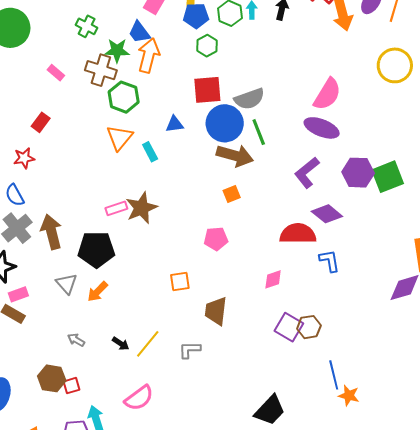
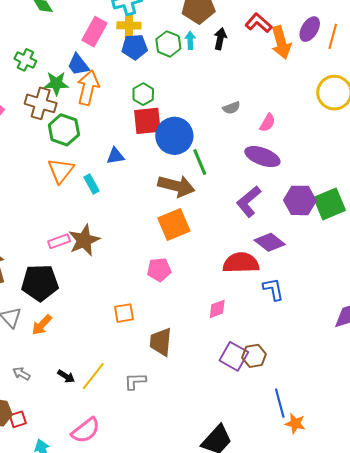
green hexagon: (207, 46) -> (143, 94), moved
pink semicircle: (327, 94) -> (267, 123), size x0.6
gray semicircle: (249, 99) -> (231, 108), moved, size x0.6
blue circle: (225, 123) -> (174, 136), moved
orange square: (232, 194) -> (174, 225), size x1.8

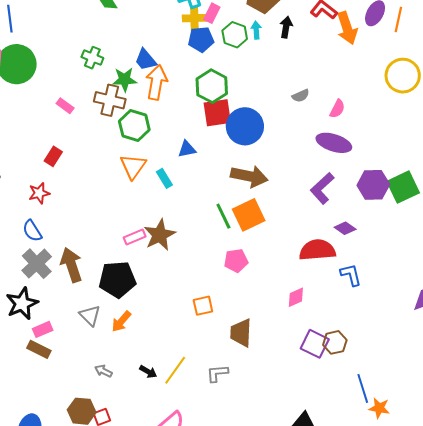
pink rectangle: (94, 32) -> (212, 13), moved, size x0.7
green hexagon: (143, 94) -> (212, 86), size x1.5
green line: (200, 162) -> (223, 216), moved
purple diamond: (270, 242) -> (345, 228), size x0.7

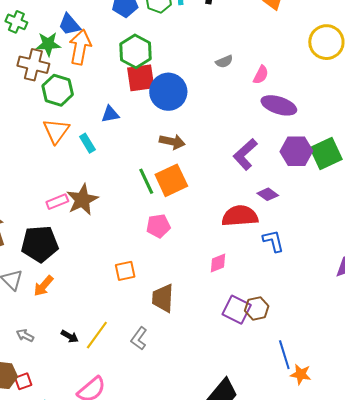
purple ellipse: (334, 143) -> (279, 105), moved
brown arrow: (249, 176) -> (172, 142), size x0.7
gray L-shape: (217, 373) -> (139, 338), turned -50

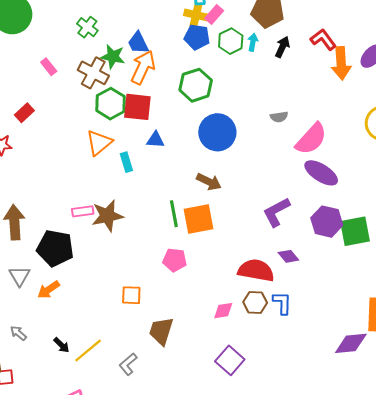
pink semicircle: (261, 75) -> (311, 139), size x1.8
red square: (141, 78) -> (137, 107), moved
brown hexagon: (257, 308) -> (255, 302), moved

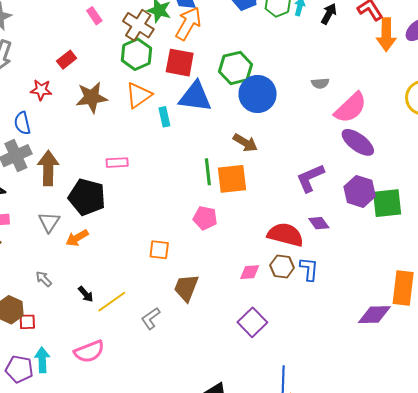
green hexagon: (196, 85) -> (236, 68), moved
green hexagon: (111, 104) -> (136, 54), moved
blue triangle: (155, 140) -> (195, 97), size x1.8
brown star: (107, 216) -> (92, 97), moved

